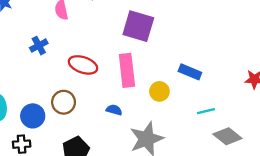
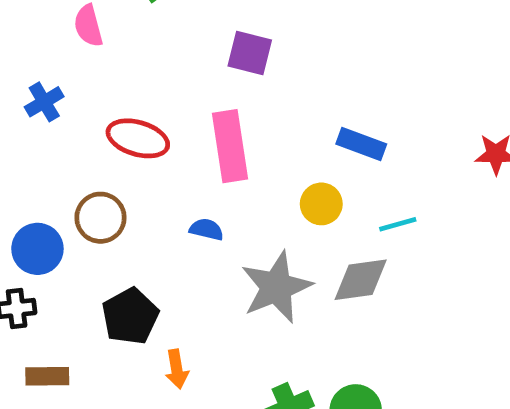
purple square: (138, 26) -> (250, 53), size x0.7
yellow circle: (159, 91) -> (321, 204), moved
gray diamond: (227, 136) -> (361, 280), moved, turned -44

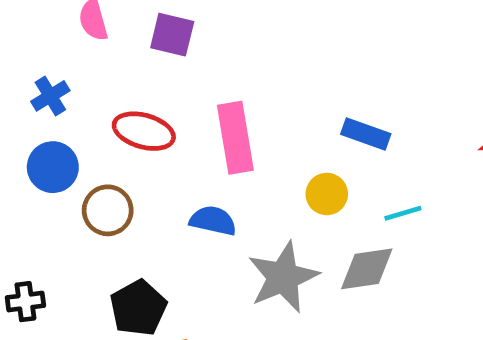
purple square: (250, 53) -> (172, 35), moved
blue semicircle: (206, 229) -> (213, 221), size x1.4
blue circle: (37, 249) -> (53, 167), moved

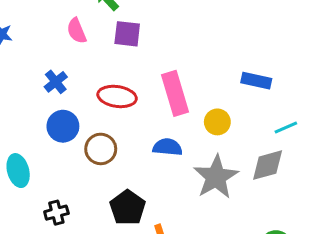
yellow circle: (327, 194) -> (217, 122), moved

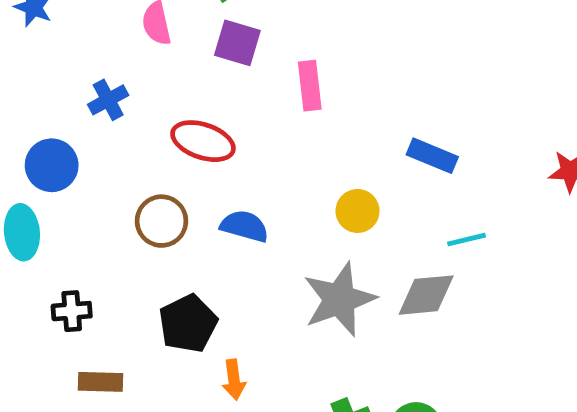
pink rectangle: (175, 93) -> (310, 86), moved, size x0.7
blue circle: (63, 126) -> (52, 165), moved
blue semicircle: (168, 147) -> (244, 226), moved

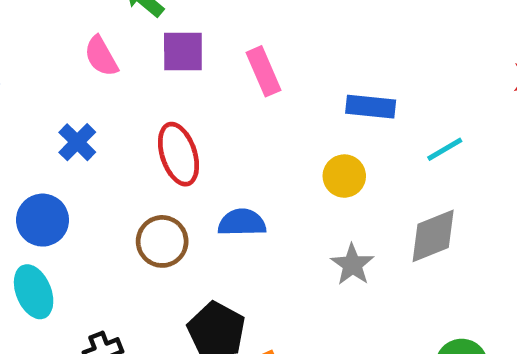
red ellipse: (203, 141) -> (179, 154), turned 70
blue rectangle: (432, 156) -> (371, 107), moved
cyan line: (467, 240) -> (445, 149), moved
gray star: (339, 299) -> (352, 265), size x0.6

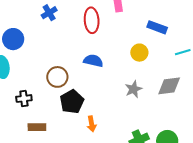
blue cross: (77, 142) -> (49, 13), moved
red ellipse: (179, 154) -> (92, 20), moved
brown circle: (162, 241) -> (57, 77), moved

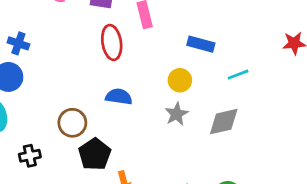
blue cross: (49, 13) -> (18, 43), moved, turned -35
gray star: (134, 89) -> (177, 114), moved

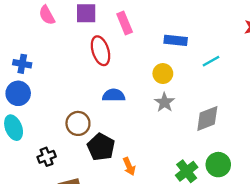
gray diamond: (224, 122) -> (207, 119), moved

